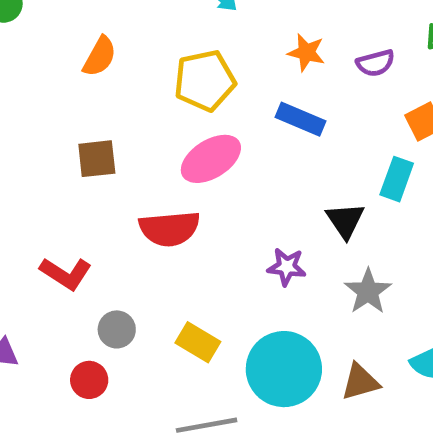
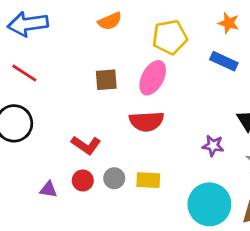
orange semicircle: (100, 56) -> (110, 21), turned 35
pink ellipse: (211, 159) -> (153, 78), moved, turned -32
yellow rectangle: (198, 342) -> (148, 180), moved, turned -30
red circle: (89, 380) -> (83, 180), moved

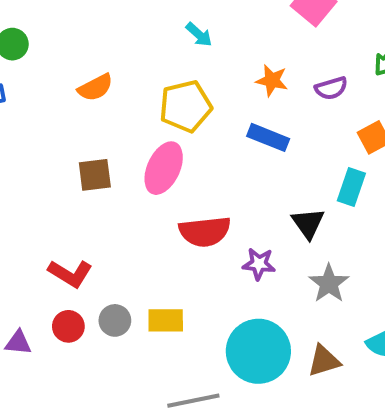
red semicircle: (147, 121) -> (205, 231), moved

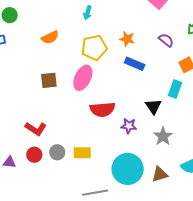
cyan arrow: (199, 35) -> (88, 13), moved, turned 64
orange star: (272, 80) -> (127, 39), moved
purple semicircle: (331, 88) -> (166, 40), turned -126

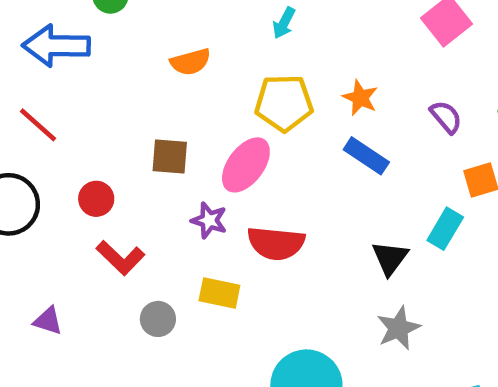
purple star: (129, 126) -> (209, 220), moved
yellow rectangle: (82, 153) -> (219, 293), moved
red circle: (34, 155) -> (96, 199), moved

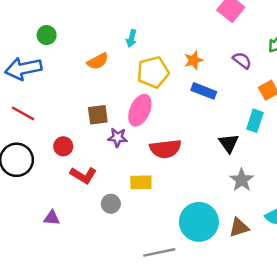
cyan arrow: (284, 23) -> (131, 38), moved
orange star: (360, 98) -> (193, 60), turned -30
purple star: (209, 220) -> (118, 137), moved

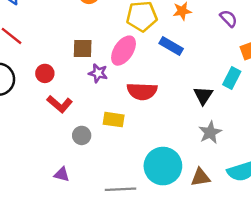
blue rectangle: (204, 91) -> (171, 46), moved
purple triangle: (52, 218) -> (62, 174), moved

